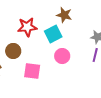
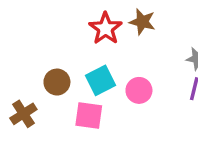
red star: (27, 27) -> (105, 28), moved, turned -30
cyan square: (53, 34) -> (100, 80), moved

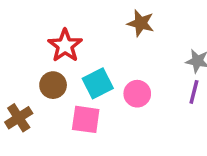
red star: (105, 28) -> (65, 46), moved

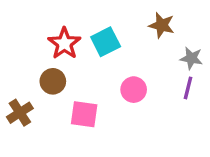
brown star: (141, 23) -> (162, 25), moved
cyan square: (98, 83) -> (106, 42), moved

